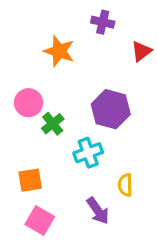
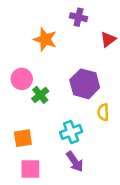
cyan cross: (88, 153) -> (71, 132), moved
yellow semicircle: (125, 185) -> (103, 112), moved
pink square: (40, 220) -> (30, 169), turned -30

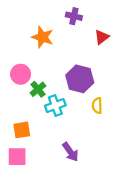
cyan cross: (71, 132) -> (55, 106), moved
pink square: (30, 169) -> (17, 157), moved

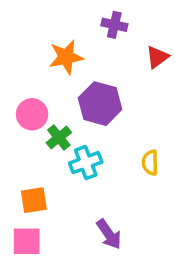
orange star: (43, 37) -> (66, 57), turned -30
purple hexagon: (80, 79) -> (100, 104), moved

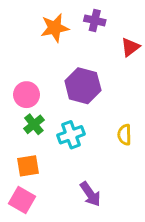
orange star: (66, 57) -> (55, 28), moved
green cross: (59, 138) -> (34, 124), moved
pink square: (27, 241) -> (22, 200), turned 30

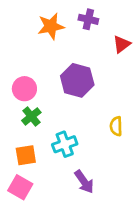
cyan cross: (71, 135) -> (65, 144), moved

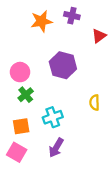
purple arrow: (84, 182) -> (56, 148), moved, turned 66

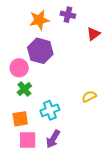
purple hexagon: (63, 65) -> (40, 51), moved
yellow semicircle: (95, 103) -> (89, 96), turned 64
pink square: (17, 152) -> (28, 140), moved, turned -30

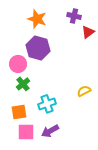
purple cross: (68, 15) -> (74, 16), moved
orange star: (39, 20) -> (37, 19), turned 30
purple arrow: (53, 139) -> (50, 131), turned 30

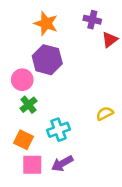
orange square: (19, 112) -> (23, 140), turned 35

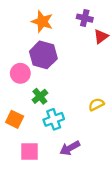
green cross: (28, 105) -> (40, 96), moved
orange square: (23, 140) -> (15, 119), moved
purple arrow: (62, 164) -> (70, 148), moved

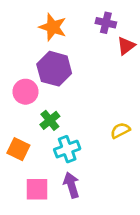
purple arrow: (70, 148) -> (71, 185), moved, turned 102

